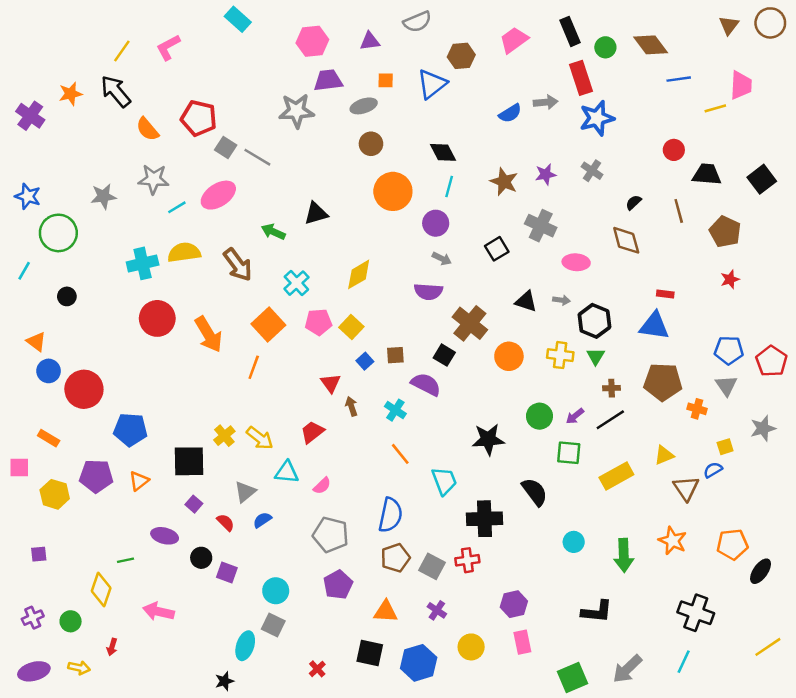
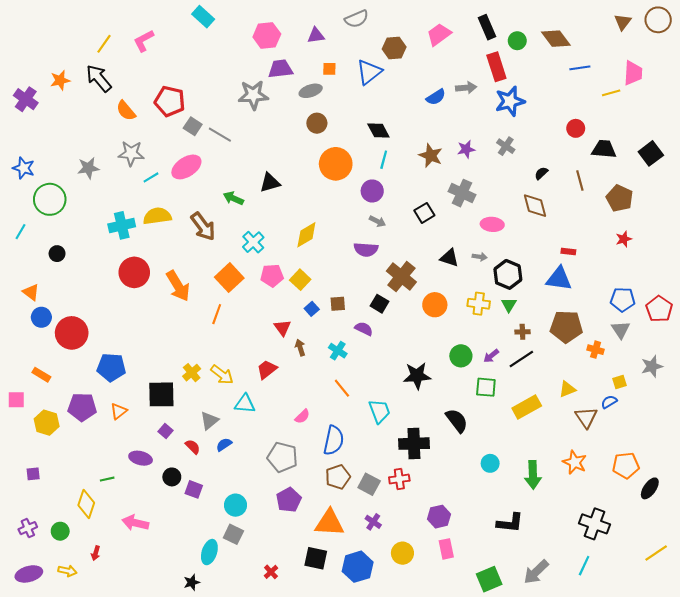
purple semicircle: (426, 384) -> (364, 329), size x0.7
pink semicircle: (322, 486) -> (302, 416), moved
orange triangle: (386, 612) -> (329, 523), size x1.4

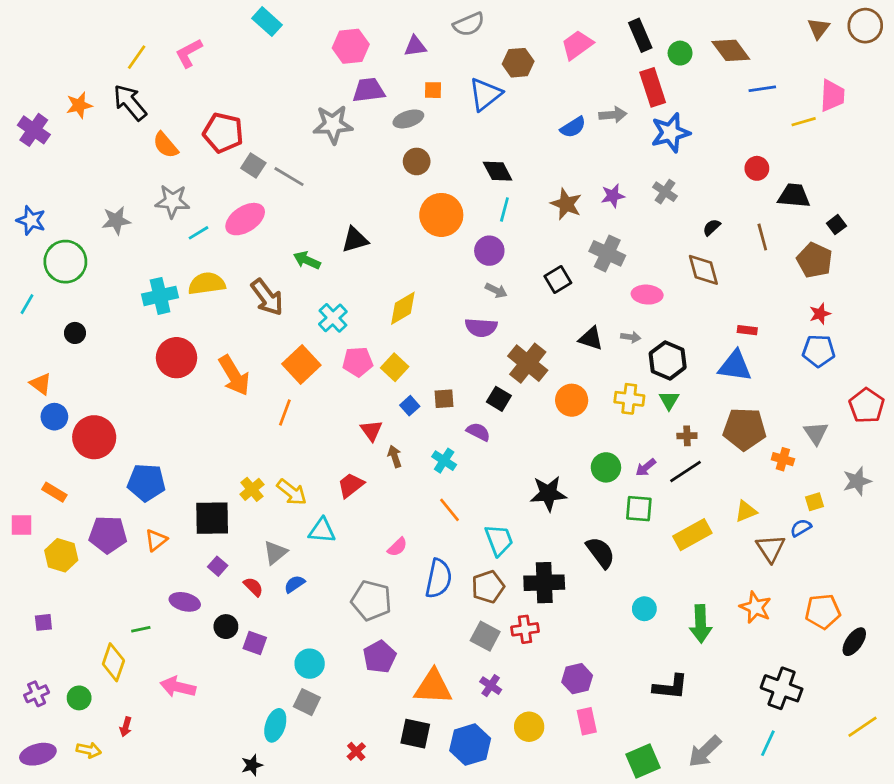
black square: (651, 153) -> (836, 225), moved, size x0.6
blue pentagon: (623, 300) -> (819, 351), moved
brown pentagon: (338, 477) -> (488, 587), moved

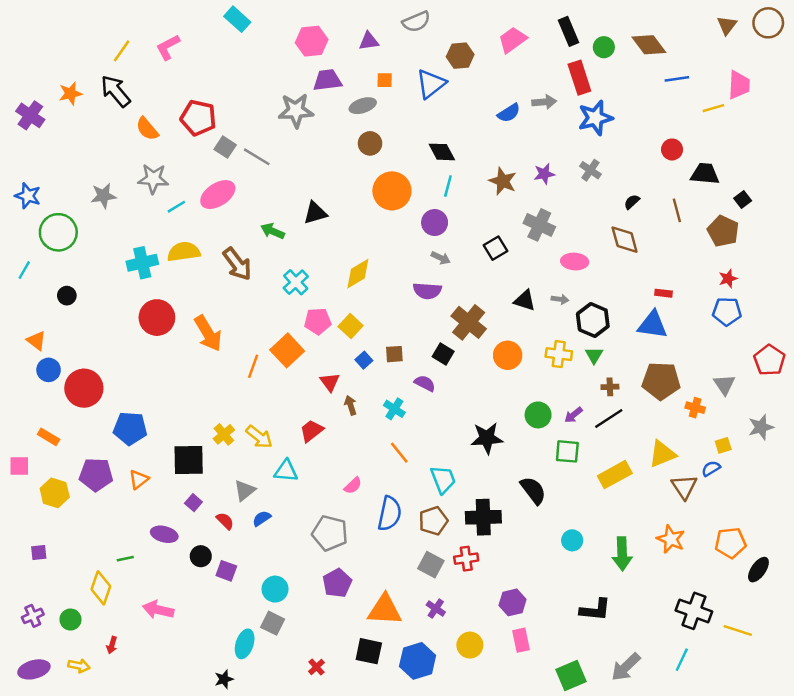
orange square: (301, 365) -> (287, 350), moved
yellow triangle: (746, 511) -> (662, 454), size x1.4
yellow line: (863, 727) -> (738, 630), moved, turned 52

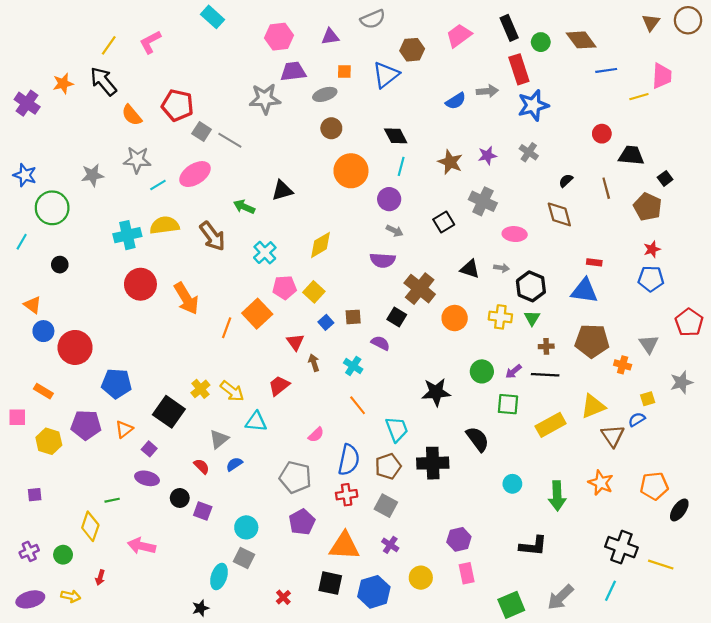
black line: (609, 419) -> (545, 375), turned 36
black square: (189, 460) -> (169, 412), turned 36
purple square: (193, 503) -> (149, 449), moved
red cross: (466, 559) -> (347, 495), moved

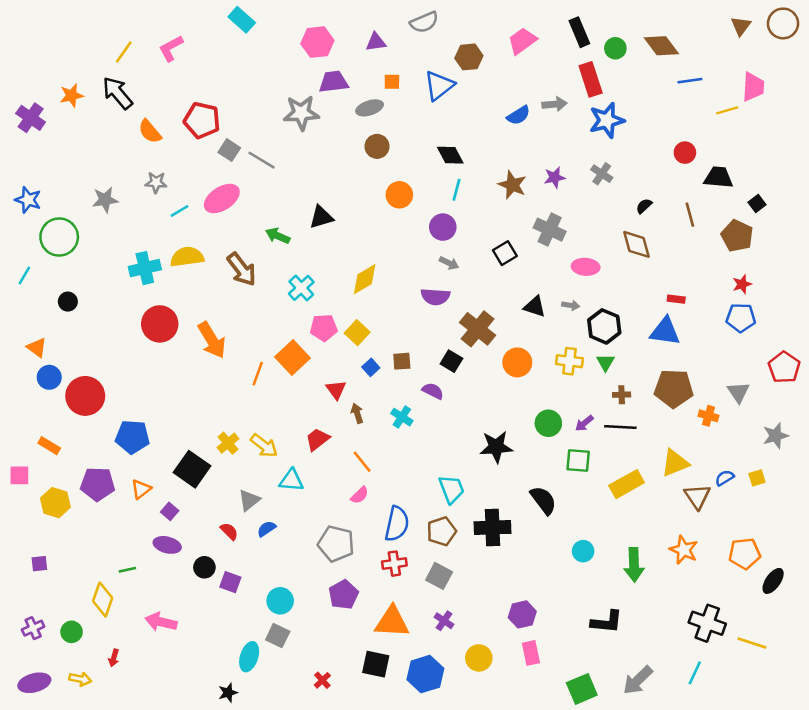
gray star: (137, 160) -> (156, 182), size x0.7
orange circle: (351, 171) -> (399, 195), size x0.7
yellow square: (648, 399) -> (757, 478), moved
orange line: (358, 405) -> (362, 462), moved

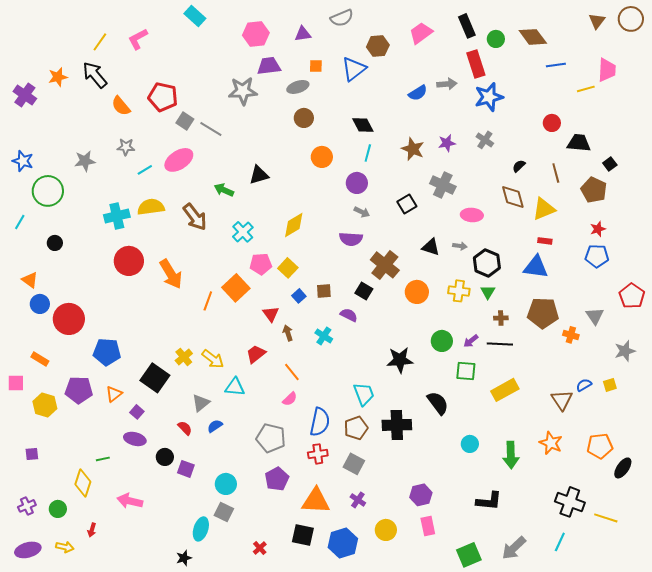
yellow triangle: (675, 463) -> (544, 209), moved

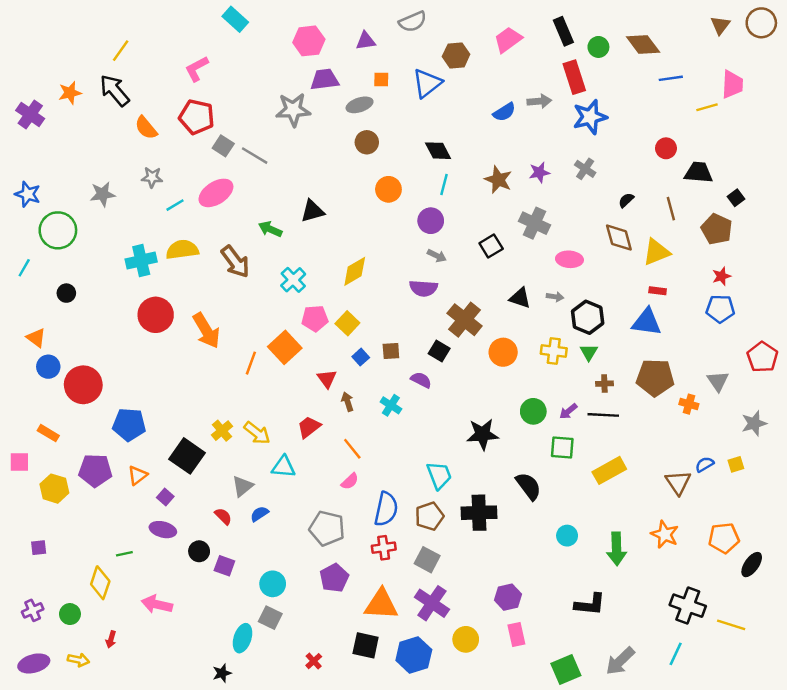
pink L-shape: (138, 39) -> (197, 69), moved
purple cross: (358, 500) -> (432, 603), size x1.8

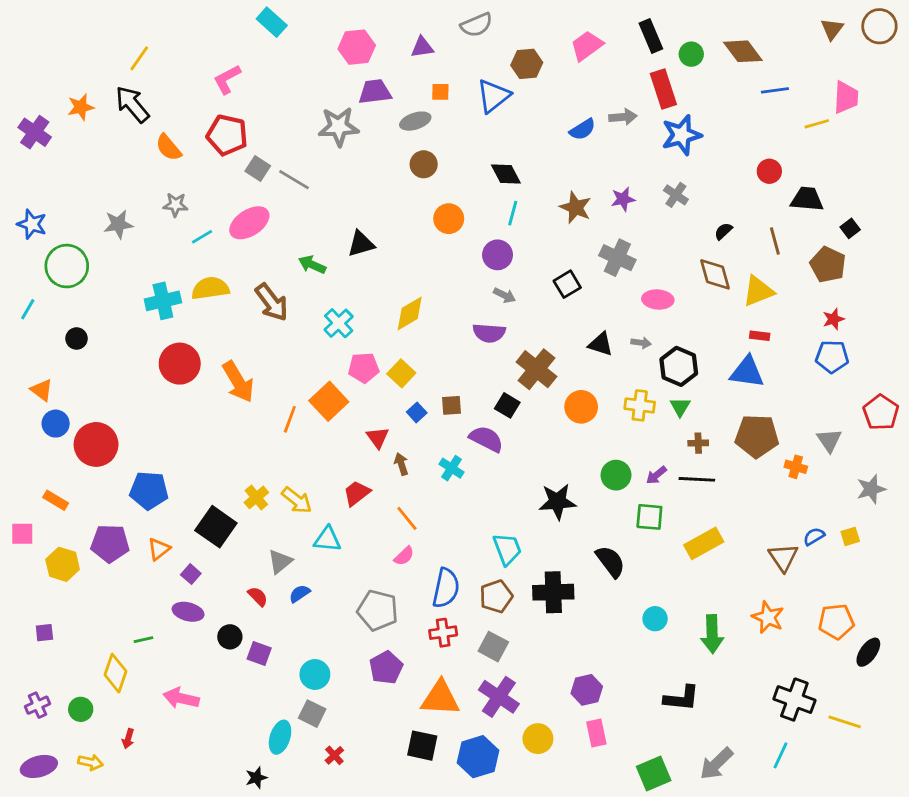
purple semicircle: (421, 380) -> (486, 439), size x1.4
red cross: (314, 661) -> (334, 755), moved

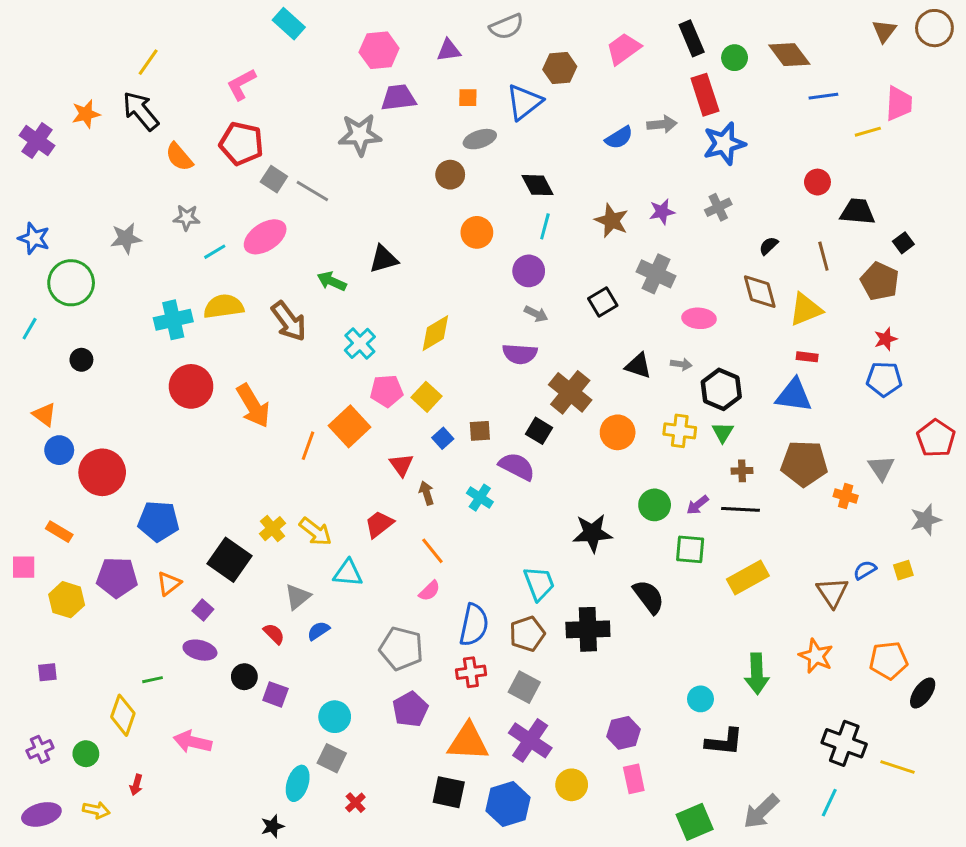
gray ellipse: (415, 121) -> (480, 139), moved
gray cross: (676, 195) -> (718, 207), turned 30
cyan circle: (655, 619) -> (700, 699), moved

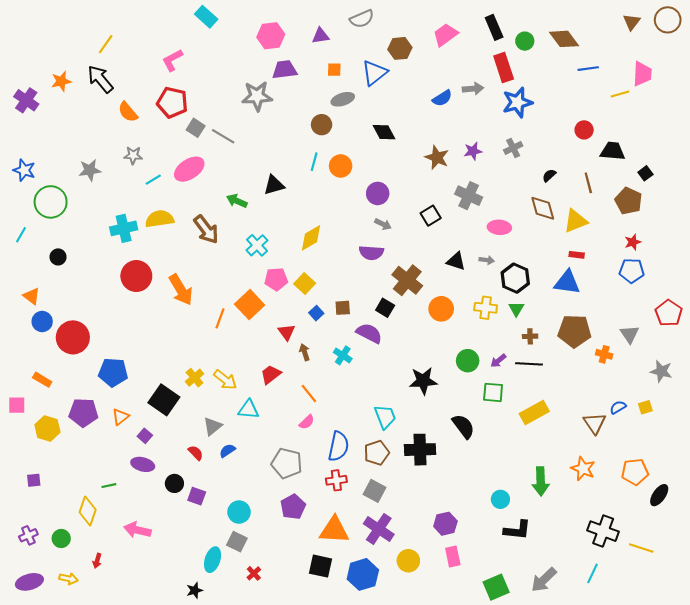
cyan line: (545, 226) -> (314, 162), moved
gray star: (926, 520) -> (661, 371), turned 30

